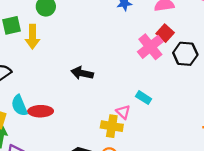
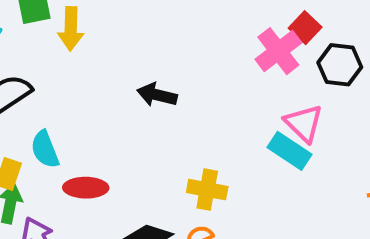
cyan rectangle: (144, 98) -> (289, 151), moved, size x1.5
red ellipse: (41, 111) -> (86, 188), moved
pink triangle: (123, 112) -> (304, 123), moved, size x1.5

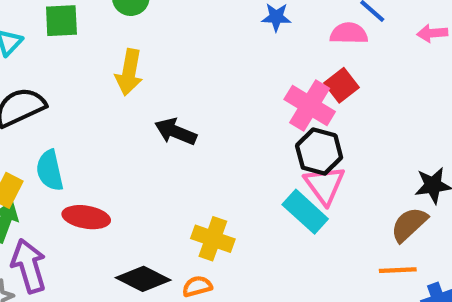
yellow arrow: (71, 29) -> (129, 72), moved
pink cross: (278, 51) -> (310, 105), turned -30
black hexagon: (340, 65) -> (319, 152), moved

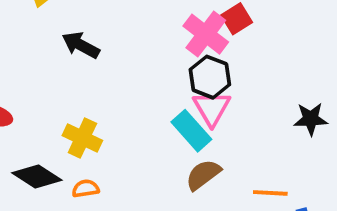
brown semicircle: (409, 224) -> (203, 175), moved
yellow cross: (213, 239) -> (82, 138), moved

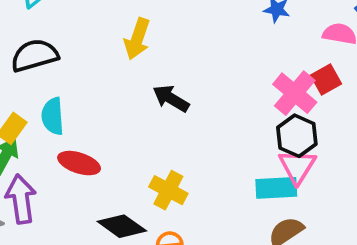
cyan rectangle: (191, 131) -> (276, 188), turned -54

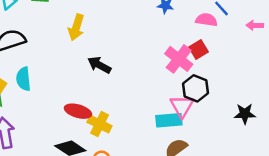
black hexagon: (297, 136) -> (196, 88), moved
red ellipse: (79, 163) -> (78, 111), moved

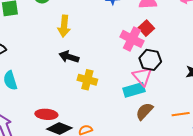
yellow arrow: (76, 27) -> (64, 26), moved
red ellipse: (78, 111) -> (46, 114), moved
yellow cross: (100, 124) -> (87, 80), moved

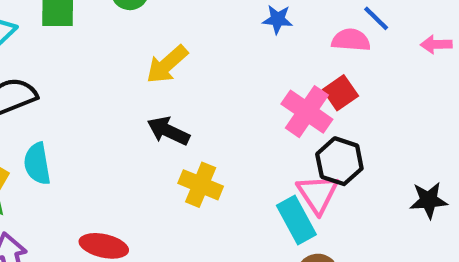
yellow arrow: (64, 26) -> (167, 64), turned 35
cyan rectangle: (134, 90) -> (296, 220), turned 70

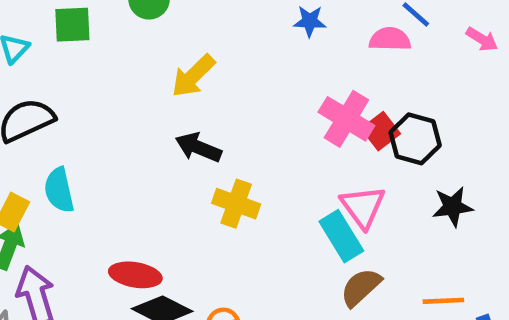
pink arrow: (436, 44) -> (482, 39), turned -144
red square: (340, 93) -> (381, 131), moved
black hexagon: (339, 161) -> (415, 139), moved
black star: (429, 200) -> (453, 207), moved

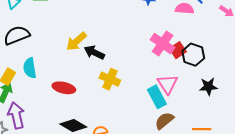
yellow arrow: (193, 76) -> (76, 41), moved
red ellipse: (135, 275) -> (64, 88), moved

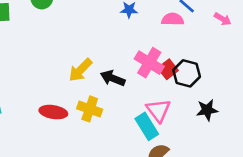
yellow arrow: (76, 41) -> (80, 70), moved
black arrow: (94, 52) -> (113, 78), moved
red ellipse: (64, 88) -> (53, 112), moved

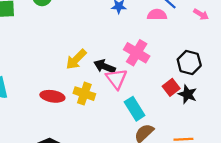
red square: (168, 69) -> (171, 87), moved
black hexagon: (187, 73) -> (189, 62), moved
pink triangle: (158, 110) -> (116, 79), moved
black star: (207, 110) -> (188, 94), turned 30

